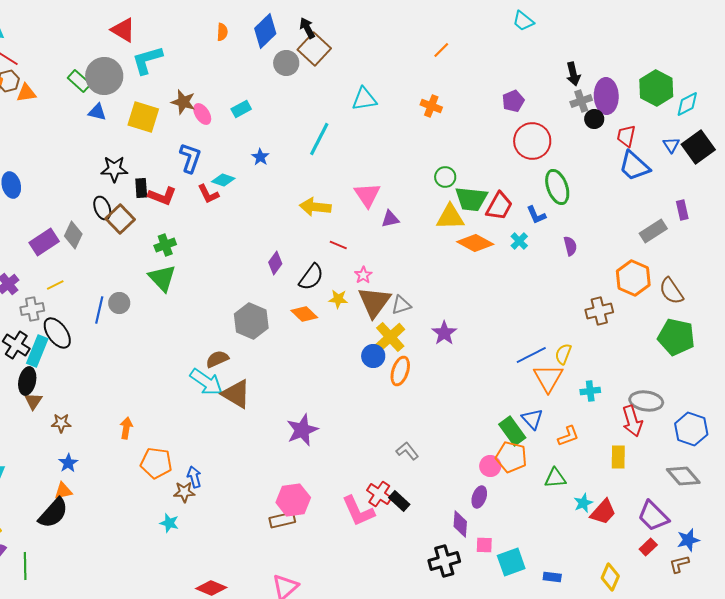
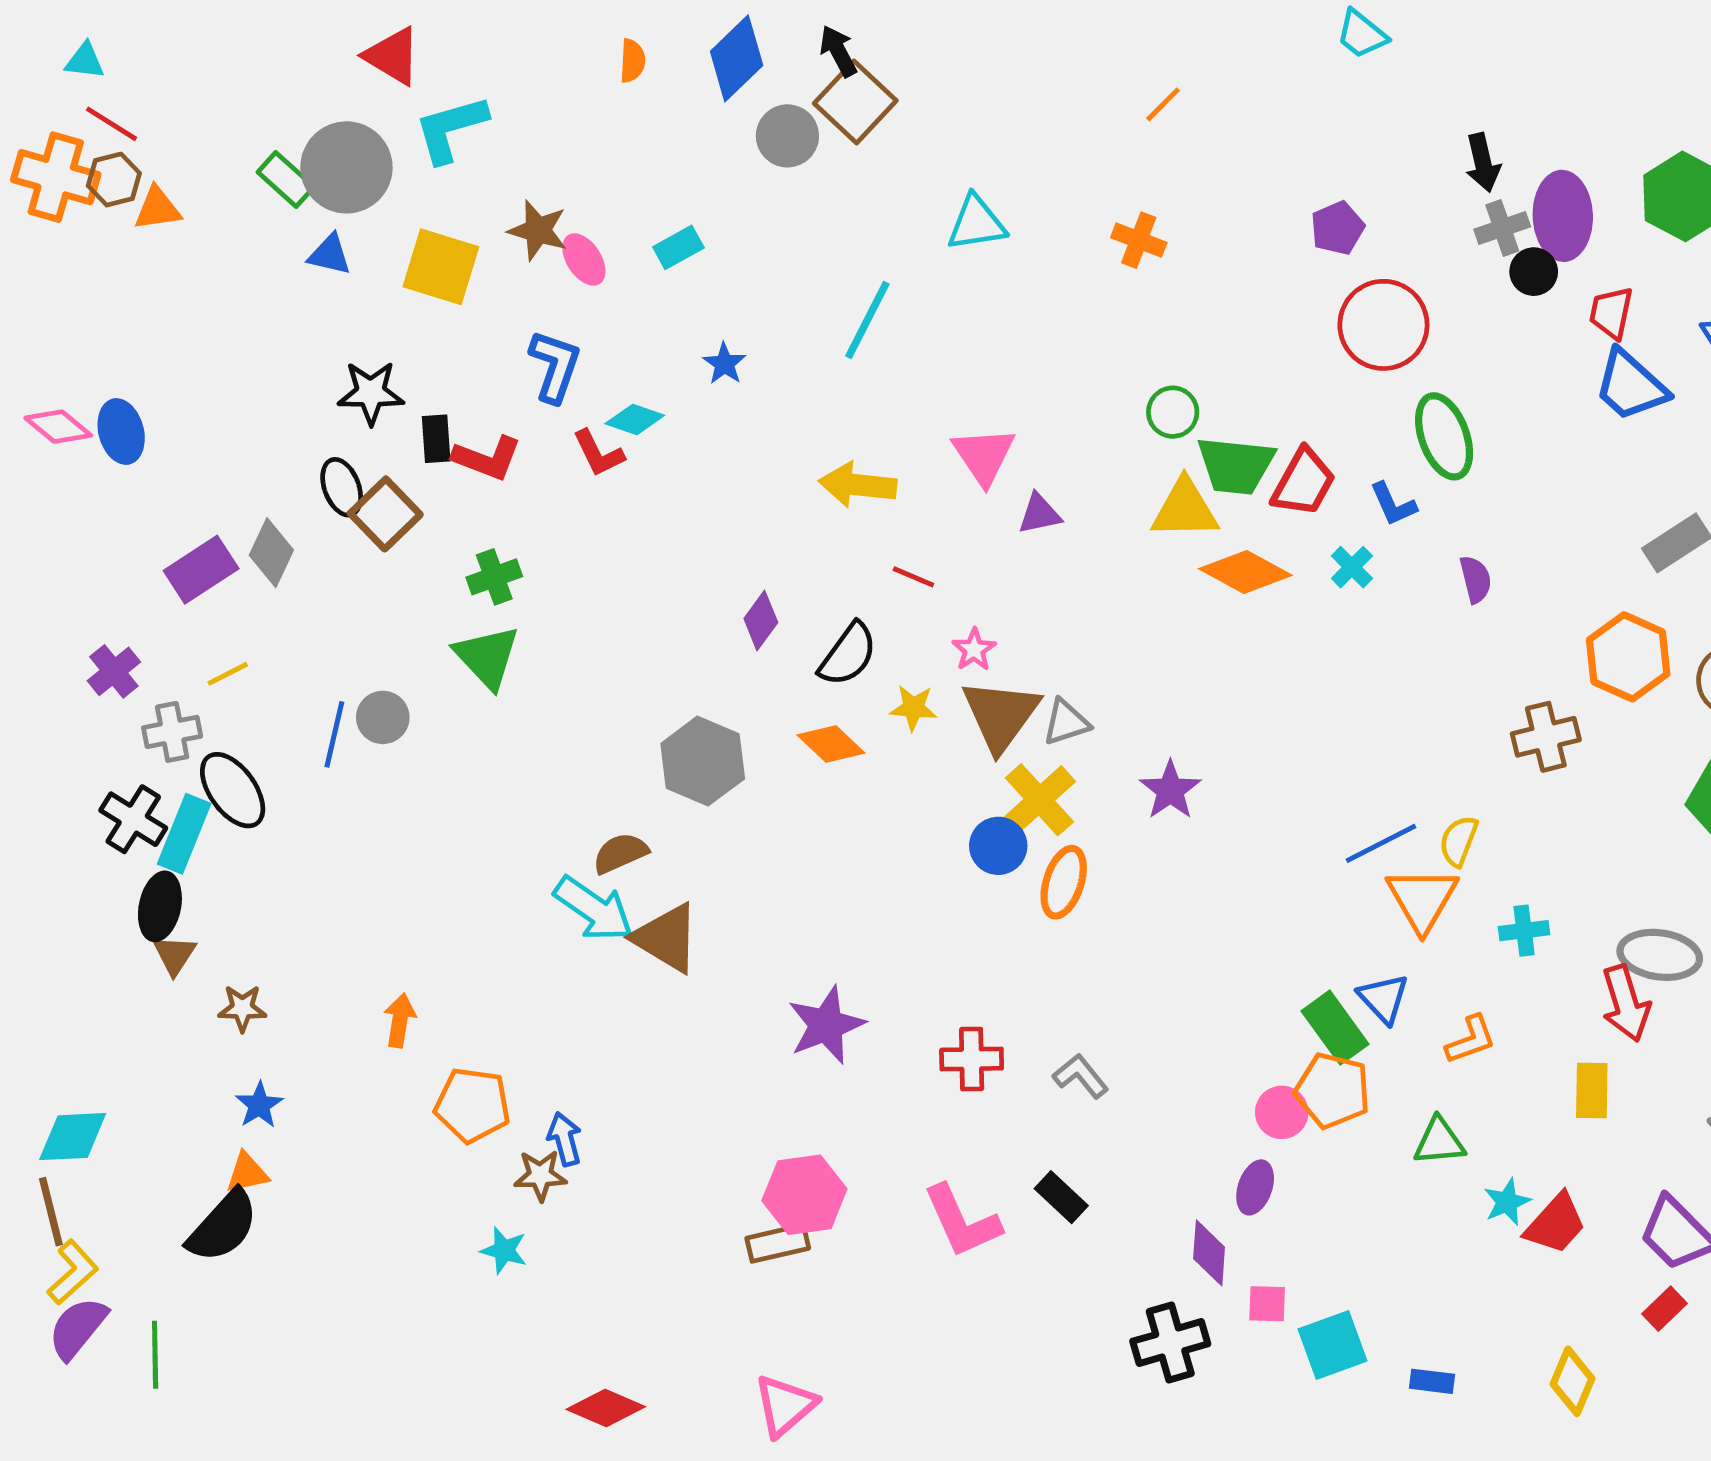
red cross: (379, 494) -> (972, 1059), moved, turned -35

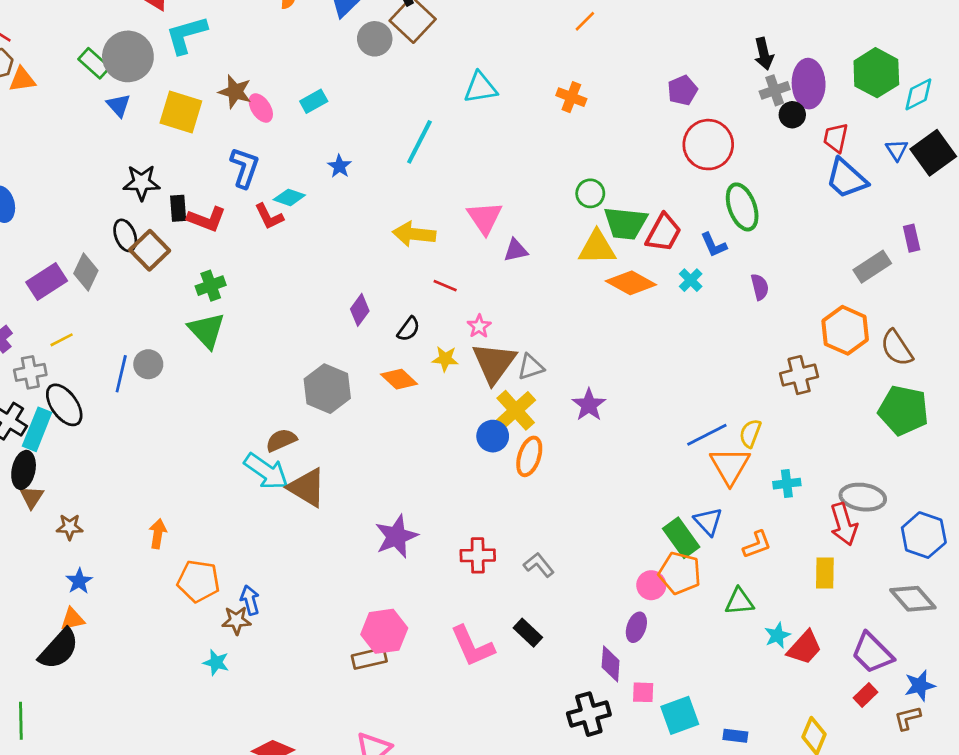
blue triangle: (330, 255) -> (118, 105), turned 35
black semicircle: (848, 654) -> (409, 329), size x0.7

